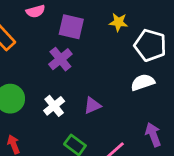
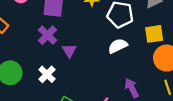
purple triangle: (92, 105) -> (69, 51), moved, turned -32

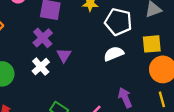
white cross: (47, 74) -> (41, 67), moved

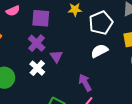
white pentagon: (118, 22) -> (101, 23), turned -30
purple arrow: (125, 98) -> (85, 83), moved

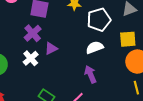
purple triangle: (56, 56) -> (51, 48), turned 32
purple arrow: (85, 83) -> (90, 74), moved

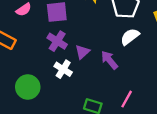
purple arrow: (90, 74) -> (109, 60), moved

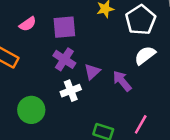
white cross: (63, 69) -> (71, 91), turned 36

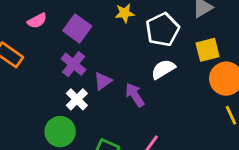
purple square: (64, 27) -> (77, 28), turned 35
white cross: (71, 91) -> (77, 99), turned -30
green circle: (31, 110) -> (60, 132), moved

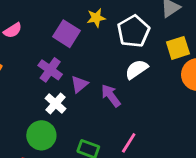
purple square: (77, 28) -> (66, 34), moved

